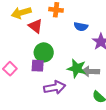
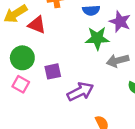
green circle: (44, 52) -> (22, 58), moved
green star: (77, 68) -> (97, 38), moved

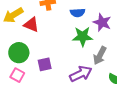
gray arrow: (118, 61) -> (100, 56), turned -48
purple arrow: (80, 92) -> (81, 74), moved

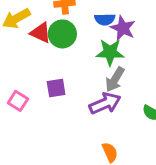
purple star: (102, 22) -> (123, 28), moved
green circle: (19, 53) -> (62, 34), moved
gray arrow: (100, 56) -> (115, 79), moved

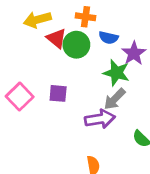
blue semicircle: (105, 19) -> (108, 38), moved
pink square: (18, 101) -> (20, 97), size x1.4

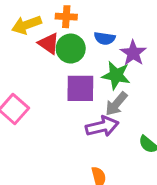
orange cross: (85, 17) -> (66, 17), moved
purple square: (58, 93) -> (80, 88), moved, size x1.5

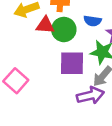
red triangle: (49, 43) -> (45, 25), turned -30

